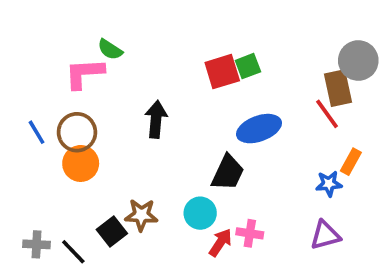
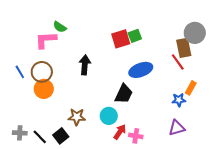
black square: (112, 231) -> (61, 136), moved
pink cross: (250, 233) -> (136, 136), moved

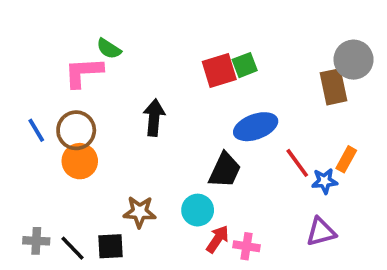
red line: (178, 62) -> (297, 163), moved
black square: (61, 136) -> (111, 246), turned 35

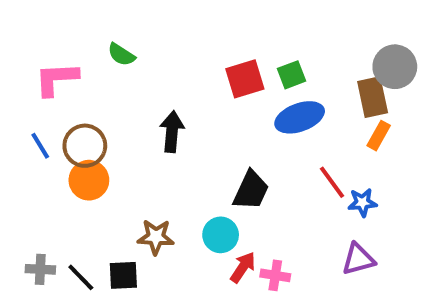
green square: (245, 65) -> (291, 75), moved
pink L-shape: (83, 72) -> (56, 79), moved
blue ellipse: (256, 127) -> (300, 117), moved
orange rectangle: (346, 159) -> (379, 136), moved

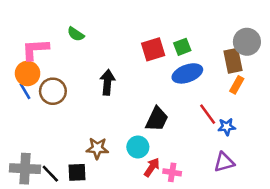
orange circle: (89, 180) -> (28, 73), moved
gray cross: (40, 269) -> (25, 169), size x1.6

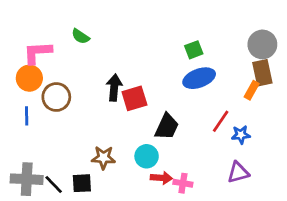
red square: (153, 49) -> (134, 98), moved
brown rectangle: (233, 61) -> (262, 73), moved
blue line: (25, 91) -> (27, 116), moved, turned 30
red line: (208, 114) -> (221, 121), turned 70
red arrow: (152, 167) -> (161, 178), turned 60

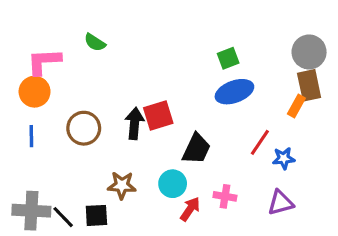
black arrow: (114, 88) -> (135, 123), moved
brown circle: (56, 97) -> (84, 128), moved
red arrow: (161, 178) -> (190, 209), turned -60
pink cross: (183, 183) -> (225, 196), moved

